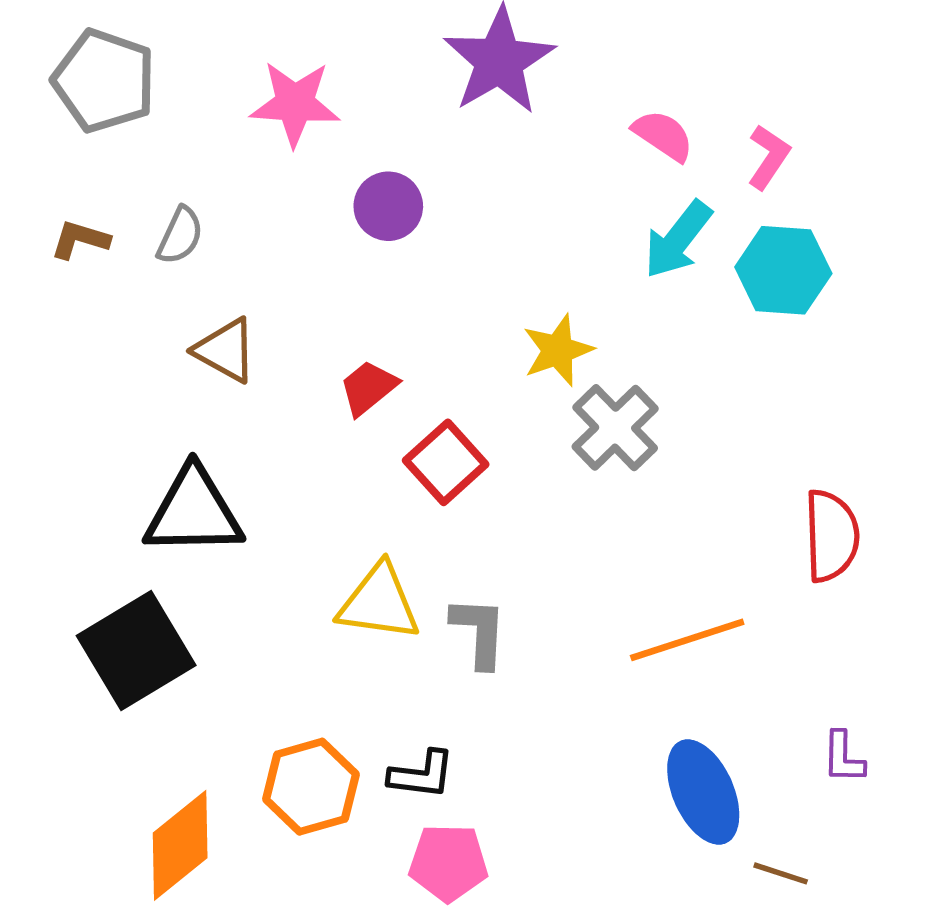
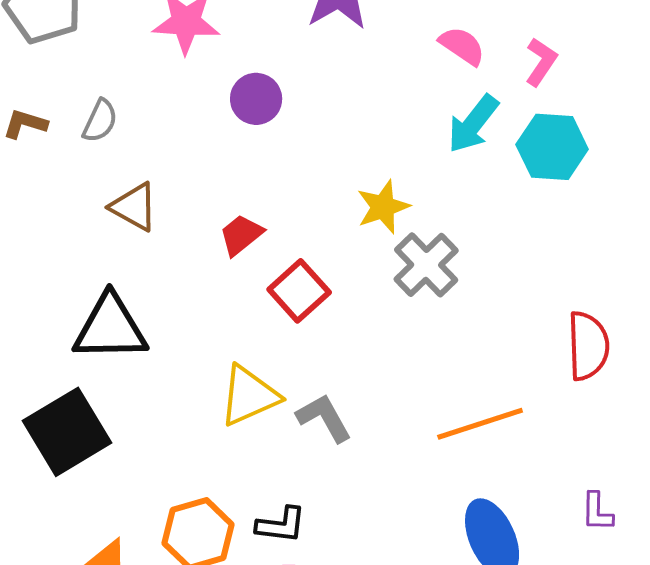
yellow triangle: (379, 603) -> (249, 396), turned -32
gray L-shape: (479, 632) -> (324, 418), turned -32

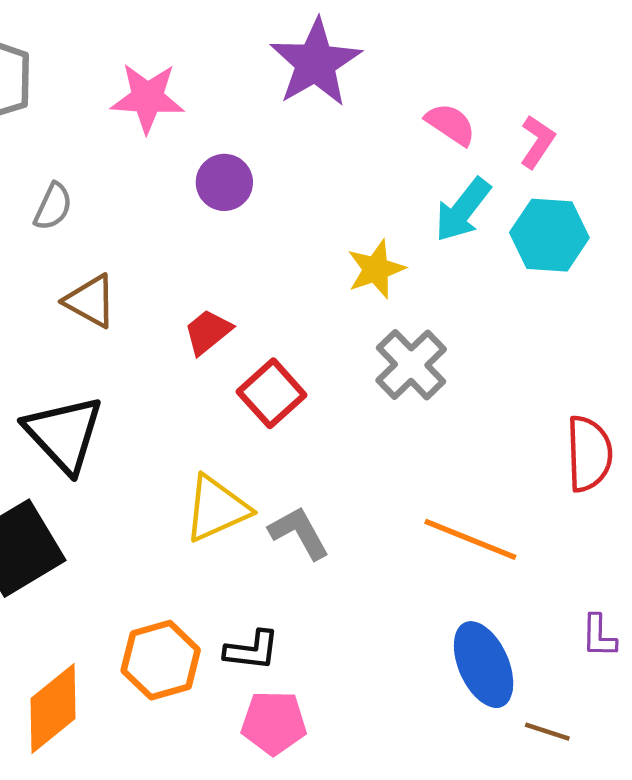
yellow star: (383, 207) -> (376, 269), moved
black triangle: (110, 328) -> (64, 434), turned 48
orange line: (480, 424) -> (470, 539), turned 40

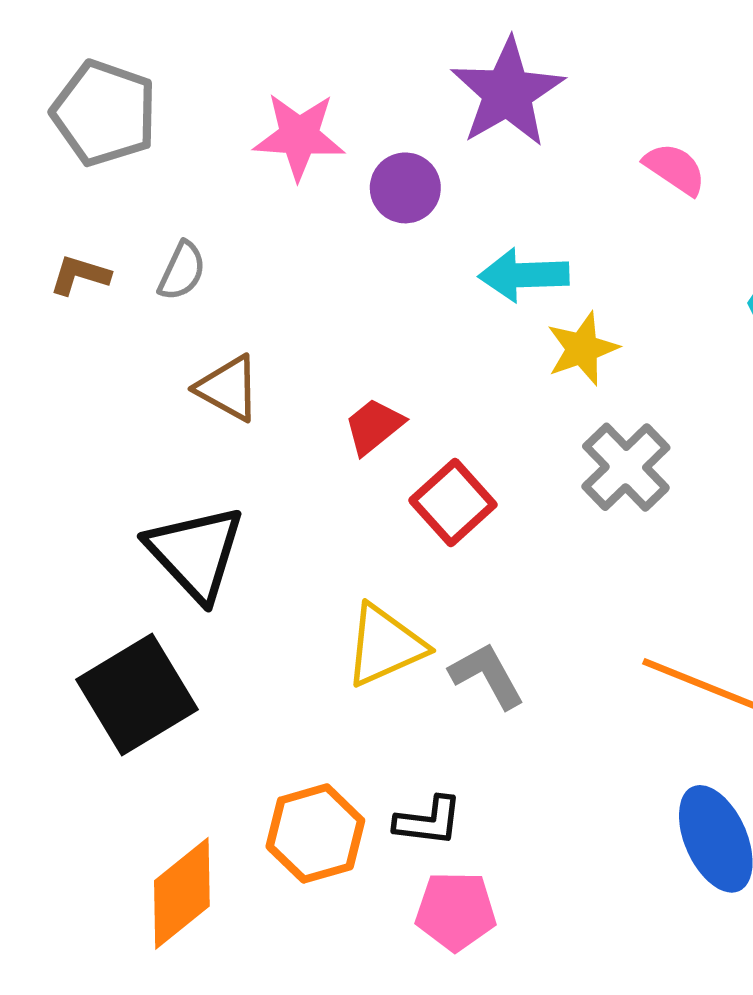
purple circle: (224, 182) -> (405, 188), moved
cyan arrow: (463, 210) -> (524, 275), moved, turned 50

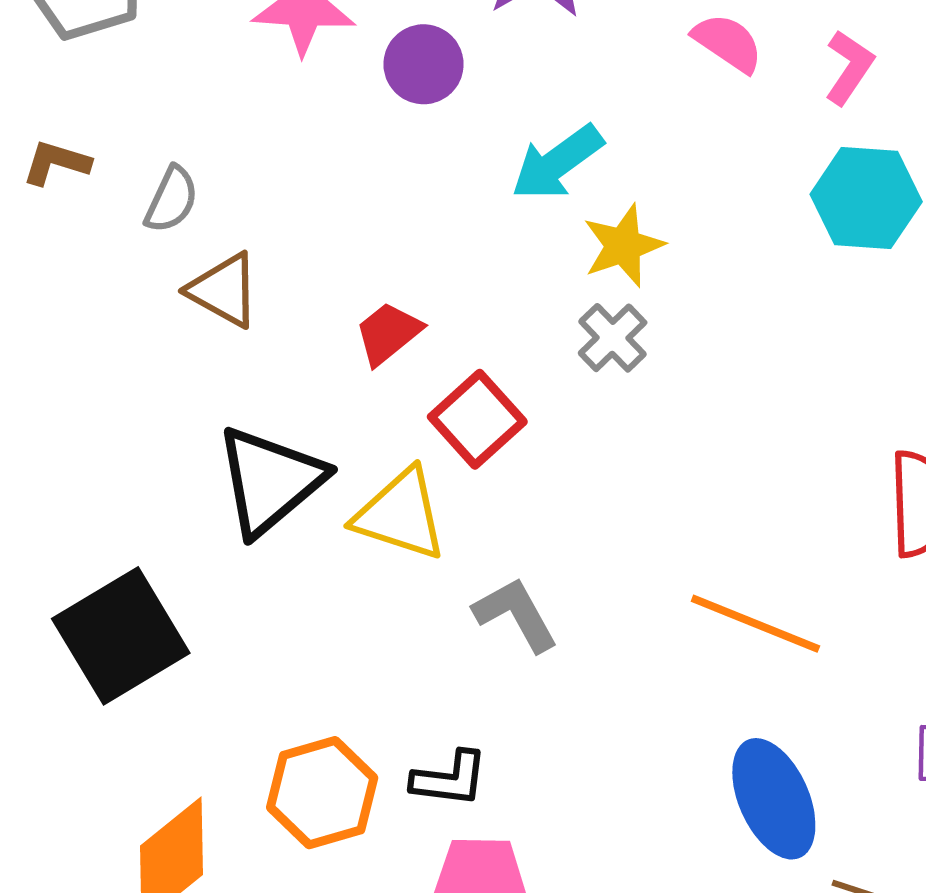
gray semicircle: (182, 271) -> (172, 200), moved
cyan arrow: (524, 275) -> (557, 163), turned -34
gray cross: (626, 467) -> (613, 338), moved, size x0.7
black triangle: (196, 553) -> (270, 481), moved, turned 33
yellow triangle: (385, 645) -> (400, 515), moved, turned 42

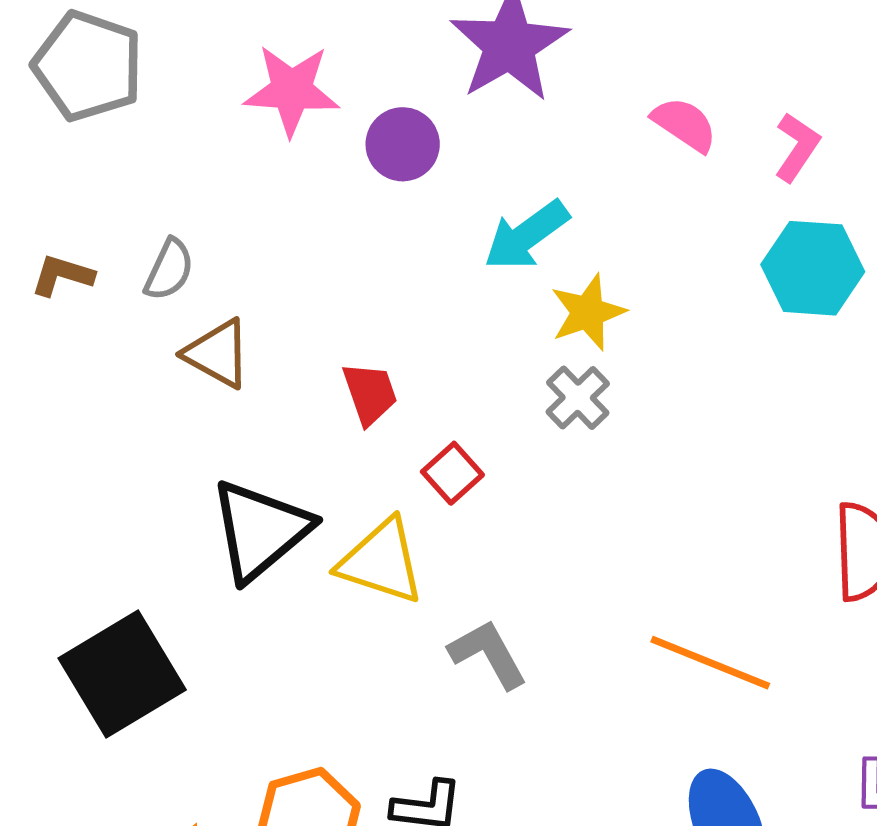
brown L-shape: (56, 163) -> (62, 275), moved
red trapezoid: (388, 333) -> (370, 393), turned 110
red square: (477, 419) -> (452, 473), size x0.7

